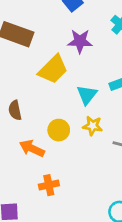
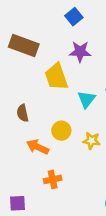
yellow trapezoid: (53, 69) -> (56, 77), turned 116
yellow star: (93, 126) -> (91, 141), moved

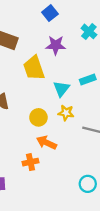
yellow star: (91, 141) -> (66, 113), moved
orange arrow: (38, 147) -> (46, 143), moved

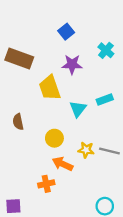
yellow star: (66, 113) -> (86, 150), moved

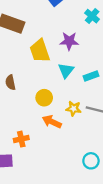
purple star: (72, 64) -> (69, 41), moved
cyan rectangle: (105, 100) -> (91, 76), moved
orange cross: (46, 184) -> (21, 139), moved

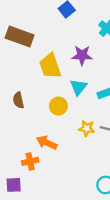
yellow circle: (44, 98) -> (58, 106), moved
orange arrow: (52, 122) -> (47, 143), moved

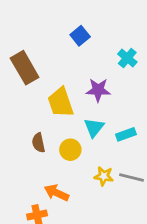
brown rectangle: (20, 37) -> (25, 68), turned 40
brown semicircle: (18, 100) -> (38, 143), moved

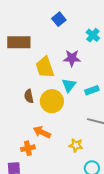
brown rectangle: (25, 68) -> (19, 42), turned -60
yellow circle: (70, 150) -> (52, 101), size x1.5
yellow star: (104, 176) -> (76, 145), moved

